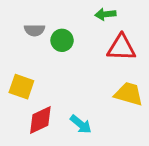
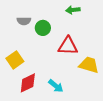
red triangle: (121, 48) -> (68, 46), moved
yellow square: (21, 87) -> (15, 60), turned 36

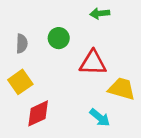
gray semicircle: (24, 21) -> (22, 44), moved, turned -88
cyan arrow: (56, 86) -> (100, 118), moved

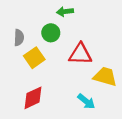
green arrow: (100, 13) -> (65, 12), moved
yellow square: (20, 82) -> (34, 58), moved

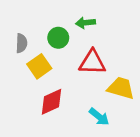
green arrow: (65, 12) -> (85, 23), moved
red diamond: (33, 98) -> (51, 102), moved

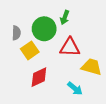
green arrow: (85, 23) -> (65, 17), turned -64
green circle: (58, 38) -> (44, 29), size x1.5

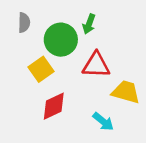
gray semicircle: (16, 33) -> (24, 23), moved

